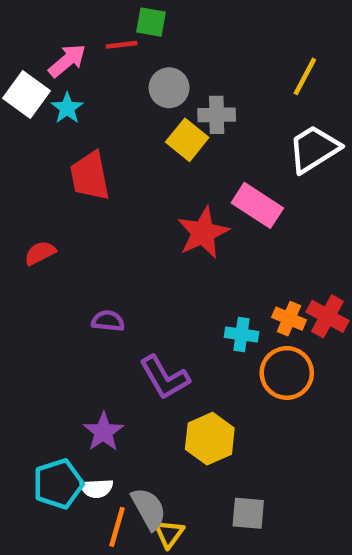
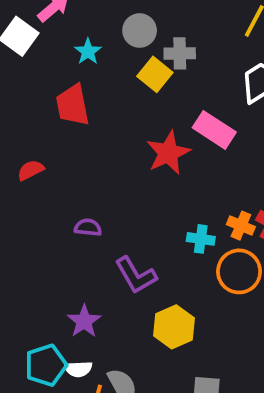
cyan star: (67, 108) -> (88, 52), moved

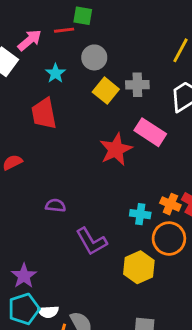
gray cross: (180, 53) -> (137, 85), moved
purple star: (84, 321) -> (24, 276), moved
yellow hexagon: (174, 327) -> (139, 267), moved

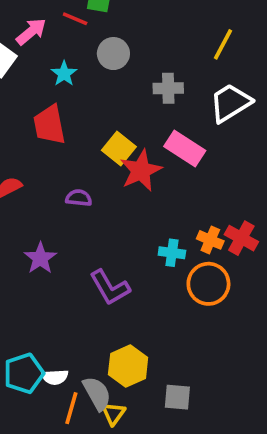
red line: (64, 30) -> (75, 19), turned 30
yellow square: (106, 91) -> (119, 149), moved
purple semicircle: (55, 205) -> (79, 198), moved
yellow hexagon: (139, 267) -> (128, 366), moved
purple star: (24, 276) -> (40, 258), moved

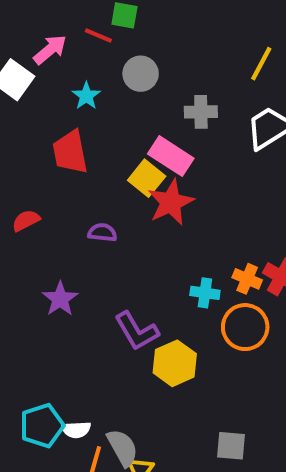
pink rectangle: (185, 149) -> (171, 156), moved
yellow hexagon: (128, 366) -> (175, 363), moved
gray square: (177, 397) -> (231, 446), moved

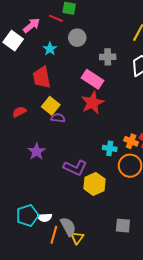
yellow square: (147, 178) -> (51, 106), moved
purple L-shape: (137, 331) -> (75, 168), turned -35

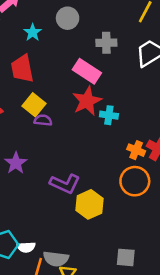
cyan cross: (110, 148) -> (109, 115), moved
gray semicircle: (68, 227) -> (56, 259), turned 126

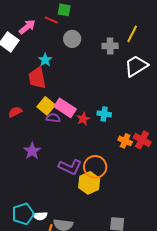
cyan star: (33, 32) -> (45, 60), moved
gray cross: (106, 43) -> (110, 46), moved
pink rectangle: (87, 71) -> (65, 108), moved
red star: (87, 101) -> (83, 119), moved, size x0.6
orange circle: (135, 181) -> (95, 167), moved

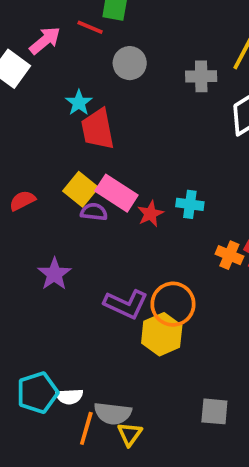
red trapezoid: (37, 78) -> (98, 129), moved

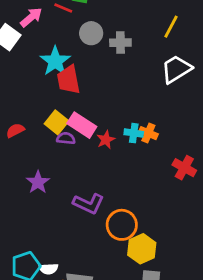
gray cross: (201, 76) -> (120, 43), moved
cyan star: (79, 103) -> (55, 61), size x1.6
orange cross: (229, 255) -> (148, 133), moved
orange circle: (173, 304) -> (122, 225), moved
yellow hexagon: (162, 334) -> (142, 249), moved

